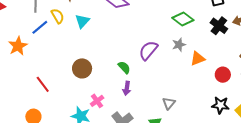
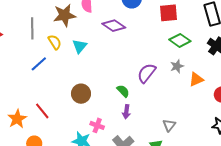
blue line: (40, 27) -> (39, 64), moved
orange star: (18, 46) -> (17, 119), moved
pink cross: (97, 101) -> (97, 125), turned -32

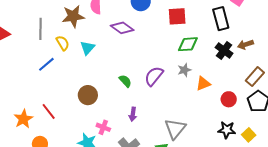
green diamond: (180, 40) -> (188, 44), turned -40
green semicircle: (123, 91) -> (125, 81), moved
gray triangle: (169, 125) -> (175, 129), size x1.6

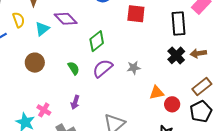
purple diamond: (122, 28) -> (66, 19), moved
green diamond: (188, 44) -> (97, 41), moved, turned -45
orange triangle: (203, 84) -> (157, 93), moved
brown circle: (88, 95) -> (35, 63), moved

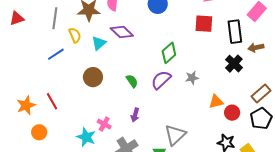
red square: (136, 14) -> (204, 24), moved
green diamond: (97, 41) -> (169, 53), moved
brown arrow: (198, 53) -> (256, 48), moved

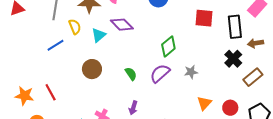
brown rectangle: (261, 93) -> (253, 77), moved
orange triangle: (216, 102) -> (204, 103), moved, turned -35
orange star: (26, 105) -> (24, 96), turned 30

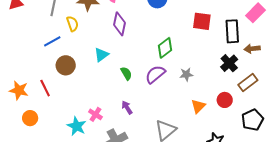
purple diamond: (122, 25) -> (120, 24), turned 55
cyan triangle: (99, 35) -> (101, 55), moved
brown circle: (92, 69) -> (66, 65), moved
purple arrow: (133, 108) -> (127, 107), turned 128
red circle: (230, 108) -> (225, 100), moved

